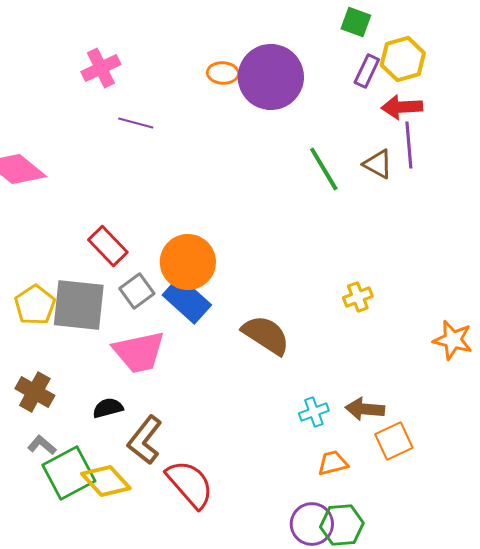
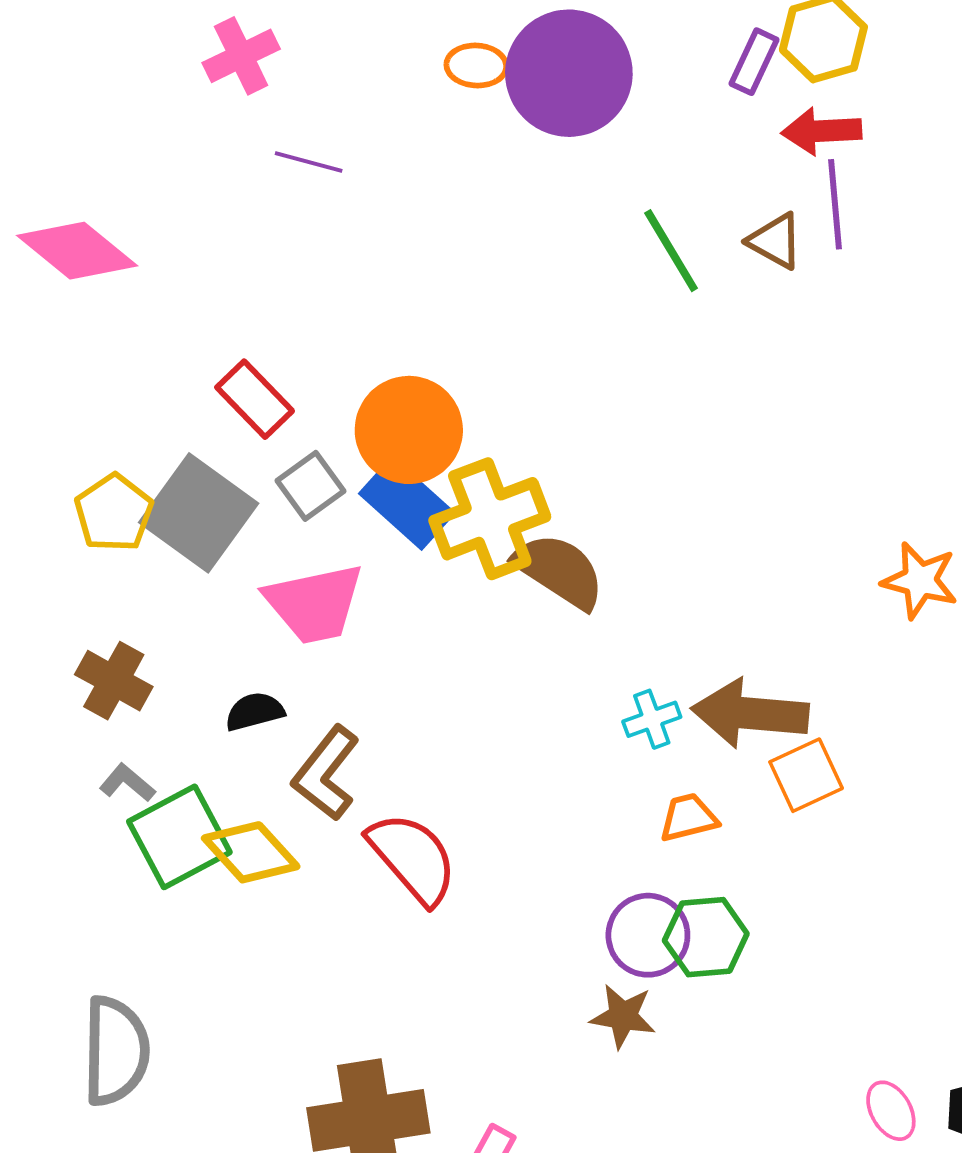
yellow cross: (358, 297) -> (490, 519), moved, size x2.0
gray square: (79, 305) -> (199, 513), turned 30
brown arrow: (365, 409) -> (750, 713), size x1.5

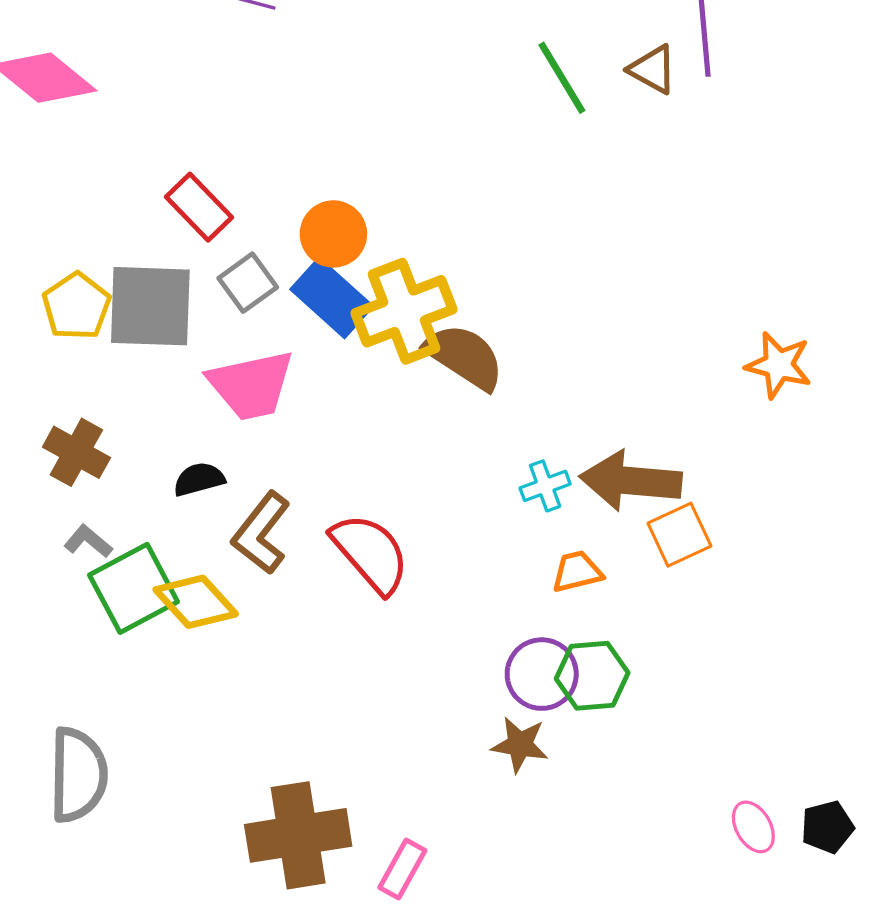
orange circle: (409, 430) -> (333, 234), size x0.7
gray square: (199, 513) -> (150, 306), turned -34
red semicircle: (413, 858) -> (370, 553), moved

